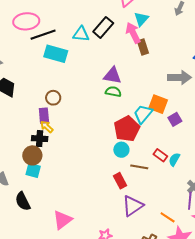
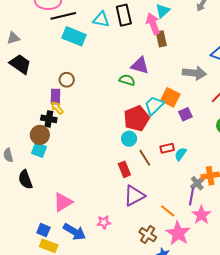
black rectangle: (103, 27) -> (124, 15), turned -60
purple triangle: (112, 76) -> (140, 65), moved
red rectangle: (160, 155) -> (167, 148), turned -56
brown line: (139, 167) -> (145, 158), turned 42

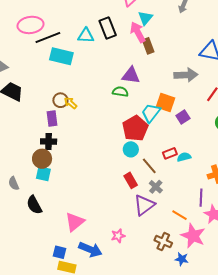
yellow arrow: (57, 108) -> (71, 103), moved
cyan semicircle: (181, 154) -> (184, 157), turned 48
gray cross: (197, 183) -> (156, 187), moved

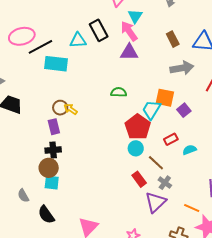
brown rectangle: (148, 46) -> (173, 39), moved
purple triangle: (131, 75) -> (129, 52), moved
red rectangle: (170, 153) -> (171, 139), moved

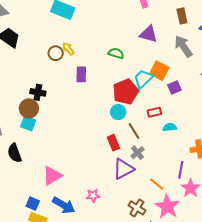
purple triangle: (129, 52) -> (149, 34), moved
gray arrow: (182, 68) -> (183, 46), turned -130
yellow arrow: (71, 109) -> (68, 49), moved
purple rectangle: (54, 127) -> (81, 74), moved

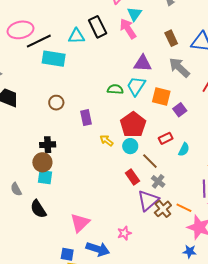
yellow arrow: (68, 49) -> (107, 141), moved
cyan trapezoid: (143, 79) -> (136, 86), moved
cyan semicircle: (170, 127) -> (184, 149), turned 136
brown cross: (137, 208) -> (163, 209), moved, turned 30

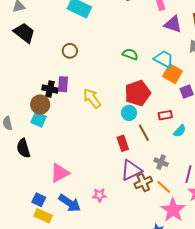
purple triangle: (143, 63) -> (173, 24), moved
cyan trapezoid: (136, 86) -> (164, 59), moved, turned 70
purple rectangle: (86, 118) -> (63, 84), moved
yellow arrow: (107, 141) -> (92, 98), moved, size x1.5
gray cross: (158, 181) -> (161, 162), moved, turned -32

